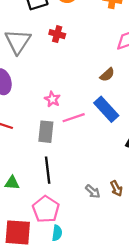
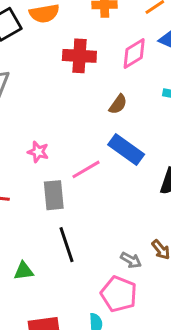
red cross: (57, 34) -> (79, 56), moved, size x1.5
pink star: (52, 99) -> (38, 152), moved
pink pentagon: (46, 209) -> (119, 294), moved

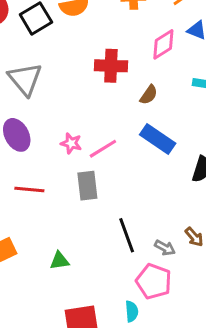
red cross: (79, 56) -> (111, 66), moved
pink line: (86, 169) -> (103, 149), moved
black line: (66, 245) -> (127, 235), moved

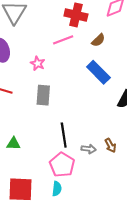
pink line: (103, 149) -> (63, 40), moved
gray arrow: (165, 248) -> (89, 149), turned -32
pink pentagon: (154, 281) -> (62, 165), moved

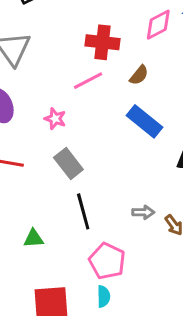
gray rectangle: (43, 95) -> (68, 164), turned -36
black line: (64, 135) -> (83, 211), moved
gray arrow: (89, 149) -> (143, 212), moved

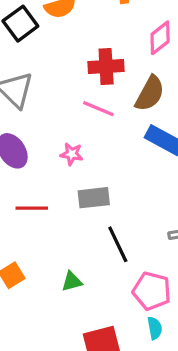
brown semicircle: (139, 75) -> (150, 94), size x1.6
pink line: (88, 81) -> (98, 109), turned 60
gray rectangle: (68, 164) -> (94, 198), turned -48

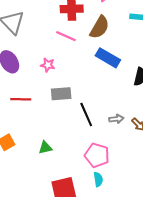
black line: (118, 244) -> (86, 115), moved

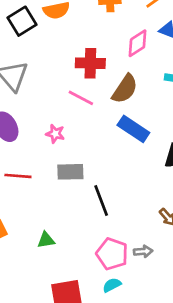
gray arrow: (116, 119) -> (143, 251), moved
cyan semicircle: (98, 179) -> (112, 285), turned -112

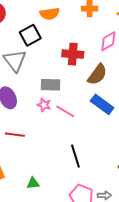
black square: (22, 21) -> (30, 35), moved
pink line: (81, 98) -> (65, 111), moved
gray rectangle: (70, 172) -> (51, 85), moved

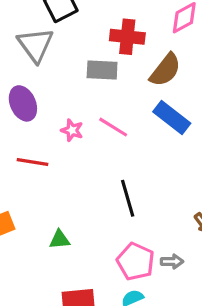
gray rectangle: (51, 85) -> (102, 70), moved
pink star: (44, 105) -> (72, 130), moved

